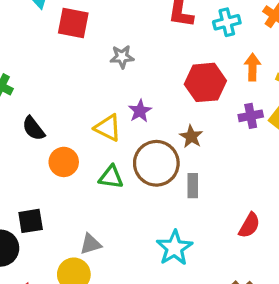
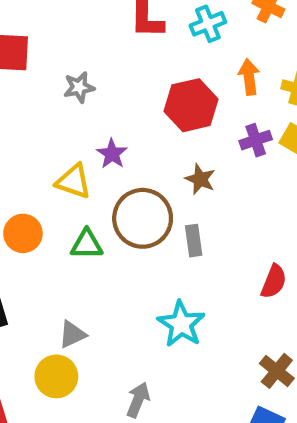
brown star: (191, 137) -> (200, 179), moved

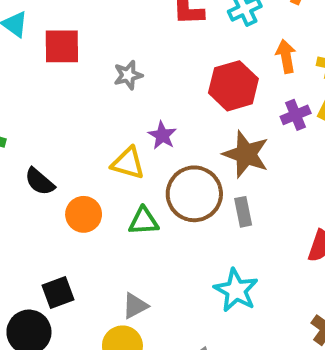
brown star: (200, 179) -> (246, 154), size x1.6

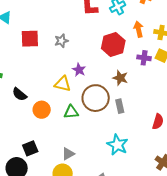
red square: (62, 46) -> (30, 39), moved
purple cross: (296, 115) -> (144, 58), turned 32
brown star: (246, 154) -> (120, 78), size x0.7

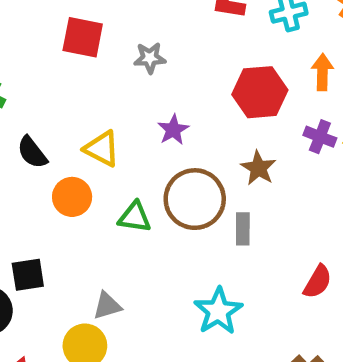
yellow triangle: (63, 84) -> (102, 149), moved

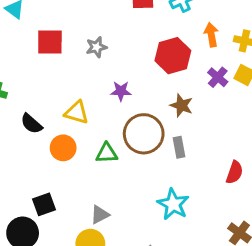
purple star: (173, 130) -> (121, 91), turned -30
purple cross: (320, 137) -> (218, 77), turned 30

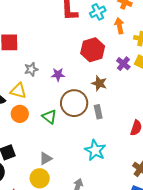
orange arrow: (211, 35) -> (119, 26), moved
gray star: (96, 47) -> (31, 69), moved
yellow triangle: (77, 113) -> (18, 91), moved
green triangle: (107, 153) -> (49, 117), turned 42

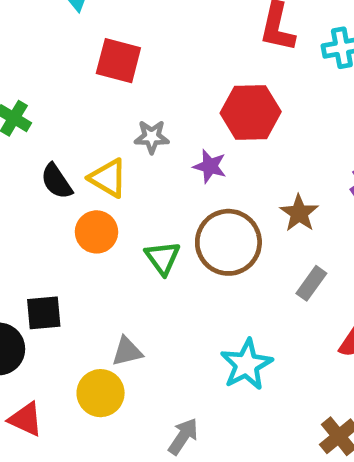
red hexagon: (93, 50) -> (251, 112), moved
gray rectangle: (98, 112) -> (311, 283), moved, turned 32

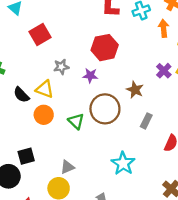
red square: (118, 61) -> (40, 35), turned -35

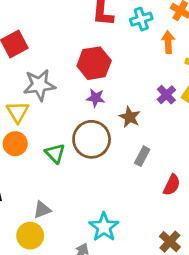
gray star: (61, 67) -> (39, 85), size x1.6
purple star: (90, 76) -> (96, 98), moved
yellow triangle: (45, 89) -> (18, 112), turned 36
cyan star: (123, 163) -> (104, 227), moved

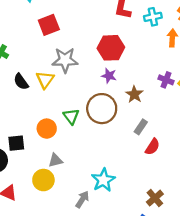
purple cross: (166, 95) -> (166, 80), turned -32
orange circle: (15, 144) -> (47, 129), moved
red semicircle: (172, 185) -> (152, 147), moved

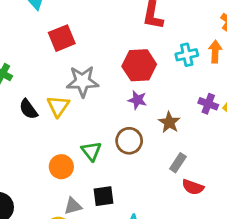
cyan cross: (153, 17) -> (187, 55), moved
brown circle: (102, 109) -> (129, 141), size x0.7
black square: (16, 143) -> (104, 196), moved
red semicircle: (152, 147) -> (193, 187), turned 78

